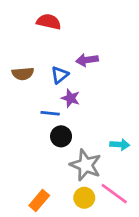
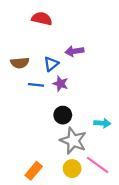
blue line: (50, 113) -> (36, 85), moved
black circle: (61, 136) -> (63, 115), moved

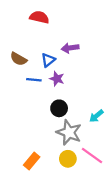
brown semicircle: (20, 63) -> (18, 59), turned 35
cyan arrow: (102, 123) -> (96, 116), turned 136

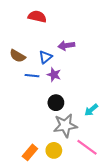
gray star: (69, 132) -> (65, 125), turned -30
yellow circle: (68, 159) -> (54, 150), moved

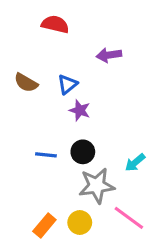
purple arrow: (66, 46) -> (109, 55), moved
blue line: (32, 76) -> (46, 155), moved

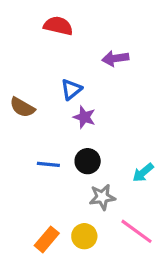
brown semicircle: (26, 83) -> (22, 107), moved
gray star: (97, 186) -> (102, 197), size x0.7

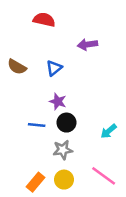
brown semicircle: (22, 107) -> (17, 67), moved
purple star: (84, 117) -> (58, 101), moved
gray star: (102, 197) -> (63, 150), moved

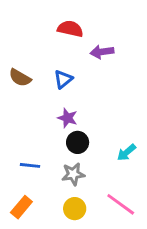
red semicircle: (44, 20) -> (70, 29), moved
blue line: (37, 125) -> (30, 165), moved
orange rectangle: (35, 182) -> (21, 207), moved

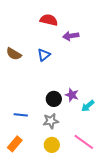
purple star: (67, 118) -> (72, 95), moved

